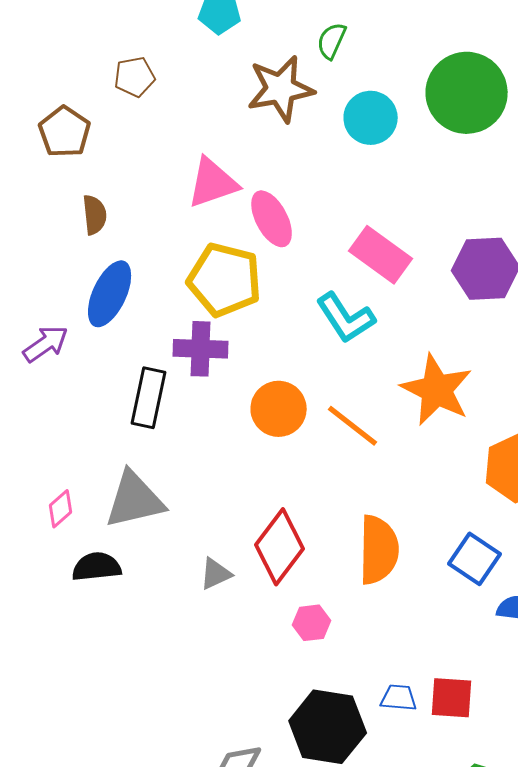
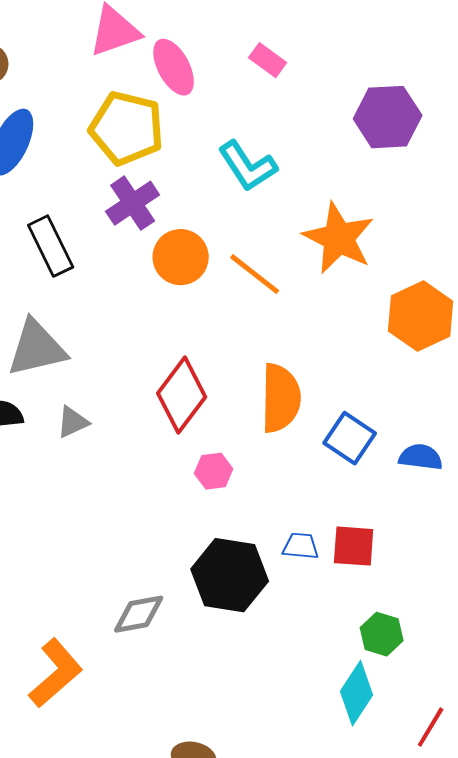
pink rectangle: (381, 255) -> (268, 60), moved, size x0.6
purple cross: (201, 349) -> (133, 203), moved, turned -36
black rectangle: (149, 398) -> (51, 246), turned -38
blue square: (475, 559) -> (350, 438), moved
gray triangle: (216, 574) -> (73, 422), moved

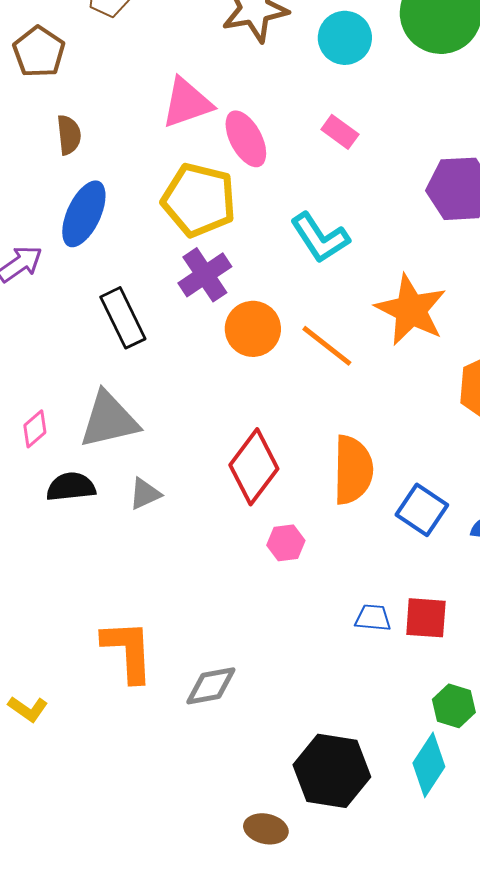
black hexagon: (230, 575) -> (332, 771), moved
orange L-shape: (56, 673) -> (128, 651), moved, turned -52

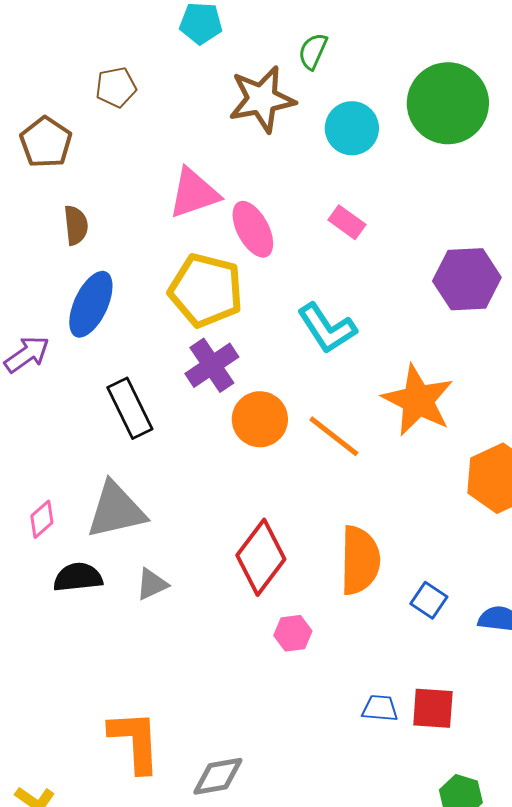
blue square: (422, 510) -> (429, 600), size x0.7

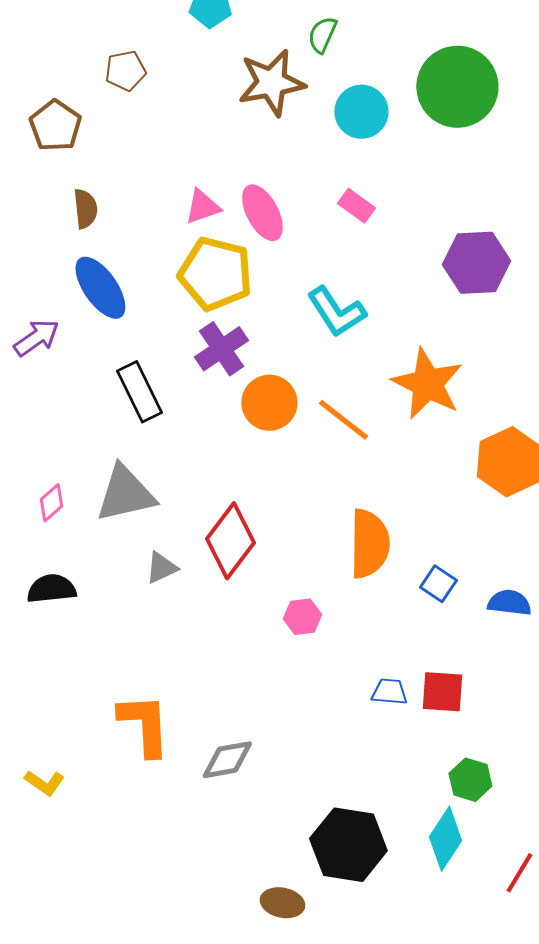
pink triangle: (194, 193) -> (202, 207), moved, size x0.7
blue ellipse: (91, 304) -> (100, 288), turned -60
red diamond: (261, 557) -> (230, 541), moved
black semicircle: (78, 577) -> (51, 589), moved

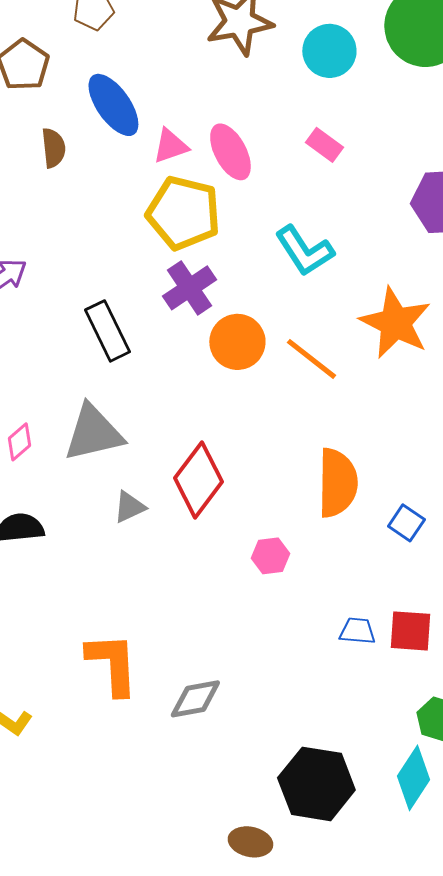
blue ellipse: (100, 288) -> (113, 105), moved

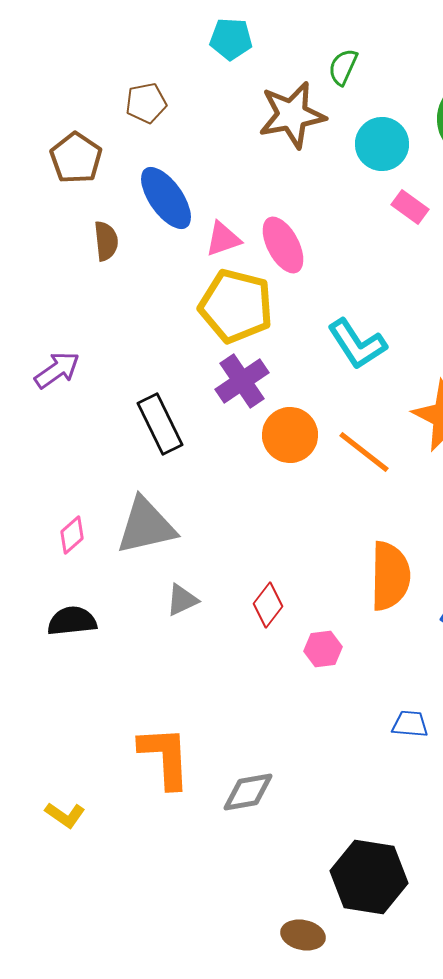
pink rectangle: (324, 145) -> (410, 207), moved
red diamond: (198, 480) -> (268, 605), moved, size x0.6

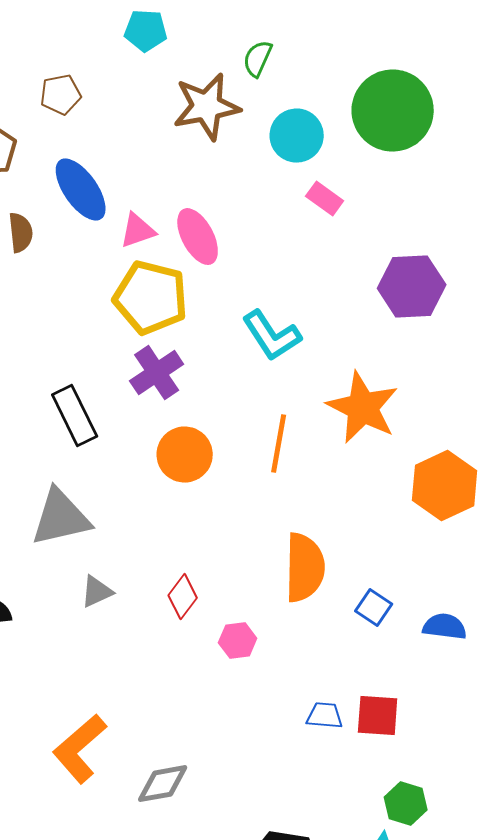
orange circle: (290, 435) -> (185, 455), moved
orange line: (364, 452) -> (279, 444), turned 62
orange L-shape: (165, 757) -> (80, 749), turned -128

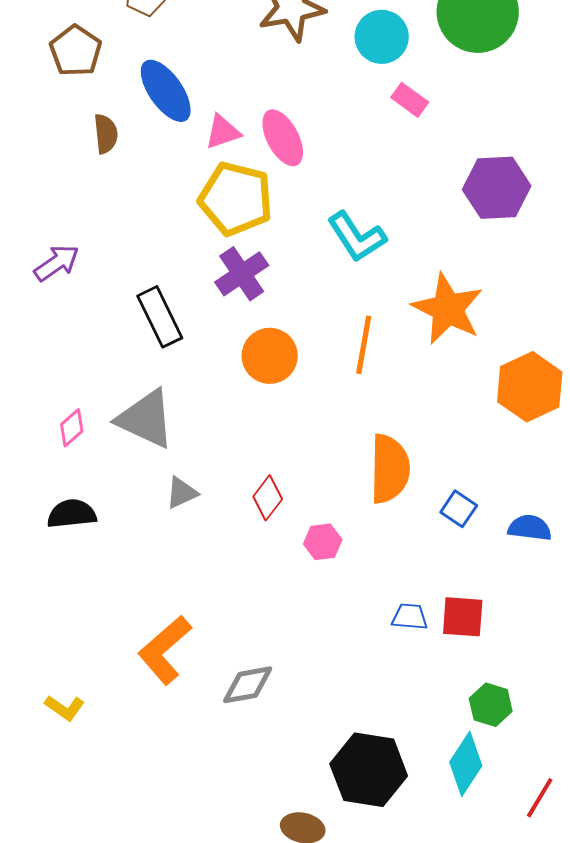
gray triangle: (61, 518) -> (146, 419), turned 38

